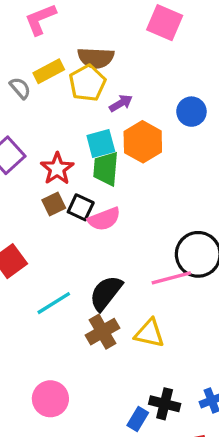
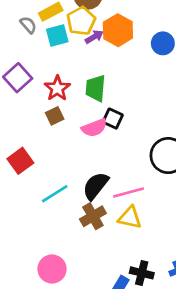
purple arrow: (121, 103) -> (94, 37), moved
orange hexagon: (143, 142) -> (118, 30), moved
cyan square: (101, 143) -> (57, 35), moved
black square: (81, 207) -> (113, 119), moved
pink line: (171, 278) -> (129, 192), moved

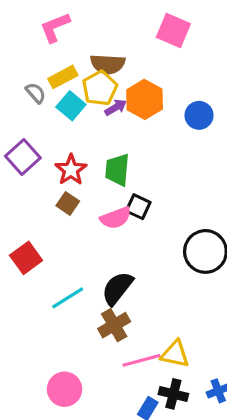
cyan square: (57, 35) -> (71, 106), turned -35
brown square: (55, 116) -> (68, 203), turned -30
pink line: (129, 192) -> (141, 360), moved
yellow triangle: (130, 218) -> (175, 354), moved

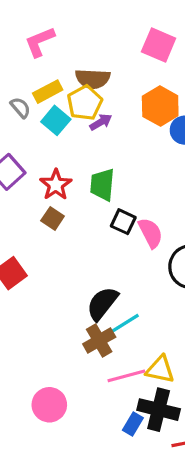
orange hexagon: (145, 99) -> (160, 106), moved
pink semicircle: (116, 218) -> (151, 233), moved, turned -96
cyan line: (68, 298) -> (123, 324), moved
black cross: (173, 394) -> (159, 410), size x1.4

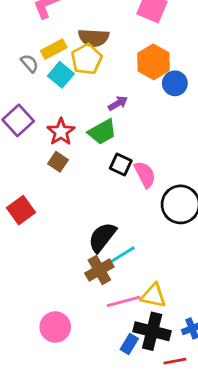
purple arrow: (101, 122) -> (118, 103), moved
green trapezoid: (102, 185) -> (102, 132), turned -124

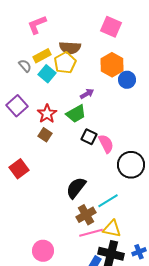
cyan line: (121, 256) -> (108, 201), moved
brown cross: (99, 270) -> (86, 215), moved

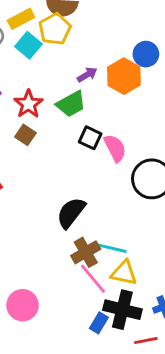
orange hexagon: (112, 65) -> (124, 76), moved
cyan line: (108, 201) -> (111, 248), moved, turned 45
pink line: (91, 233) -> (93, 279), turned 65

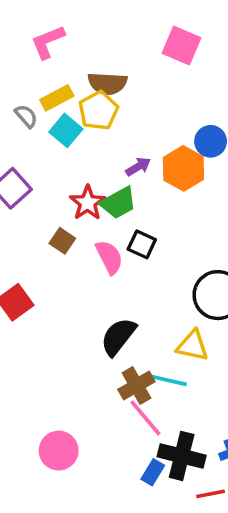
red star: (28, 104) -> (88, 203), moved
pink semicircle: (115, 148) -> (109, 257), moved
yellow triangle: (124, 273) -> (192, 346), moved

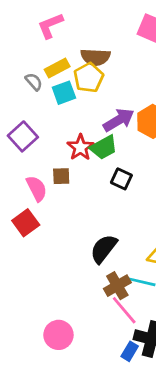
cyan square: (66, 130) -> (64, 93), turned 30
purple arrow: (138, 167) -> (119, 120), size x1.6
brown square: (62, 241) -> (61, 176), turned -36
pink semicircle: (109, 257) -> (37, 188), moved

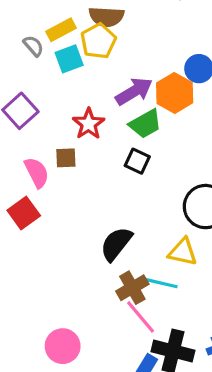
green trapezoid: (104, 147) -> (145, 124), moved

